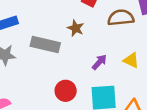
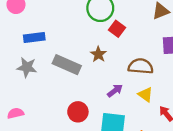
brown semicircle: (121, 18) -> (141, 66), moved

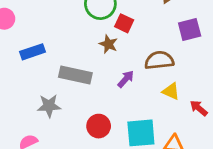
brown star: (98, 54) -> (108, 44), moved
gray star: (27, 67) -> (49, 106), moved
purple arrow: (115, 91) -> (126, 79), moved

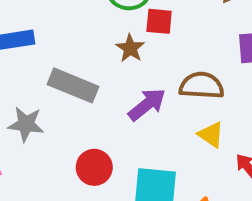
red square: (124, 23) -> (159, 21), turned -30
purple arrow: (126, 79) -> (147, 105), size x1.4

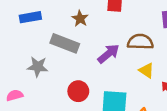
brown star: (130, 48) -> (80, 19), moved

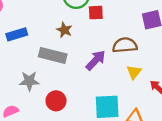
yellow triangle: (146, 70) -> (134, 72), turned 42
red circle: (78, 91) -> (56, 101), moved

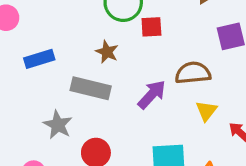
gray star: (29, 81) -> (58, 125), turned 30

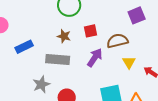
red square: (151, 27) -> (90, 31), moved
gray star: (58, 125) -> (41, 84), turned 30

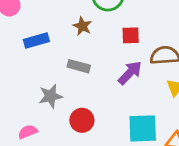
brown star: (64, 36) -> (82, 26), moved
gray rectangle: (58, 60) -> (79, 66), size x0.7

